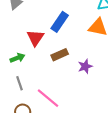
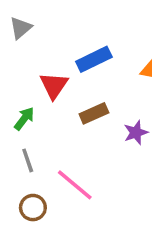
blue rectangle: (60, 22) -> (94, 59), turned 30
green arrow: (17, 58) -> (24, 119), turned -32

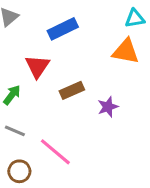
blue rectangle: (94, 59) -> (63, 29), moved
gray line: (28, 160) -> (15, 131), turned -48

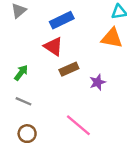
red triangle: (37, 66) -> (53, 46), moved, turned -30
pink line: (55, 152) -> (78, 125), moved

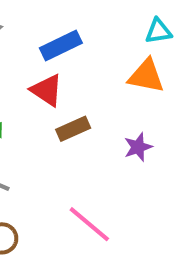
purple star: (98, 82) -> (138, 147), moved

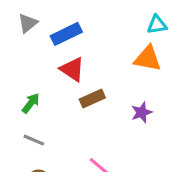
blue rectangle: (61, 45) -> (66, 34), moved

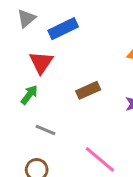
red triangle: (72, 69) -> (41, 62), moved, turned 30
gray line: (34, 140) -> (45, 130), moved

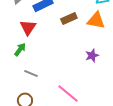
brown rectangle: (88, 90) -> (69, 18), moved

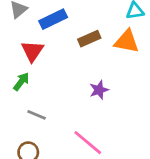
purple star: (92, 55) -> (99, 90), moved

